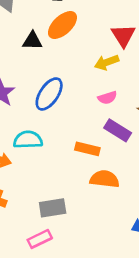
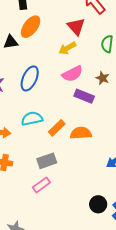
pink semicircle: (107, 98) -> (72, 74), size x1.5
cyan semicircle: (28, 140) -> (32, 119), moved
orange rectangle: (87, 149) -> (57, 128), moved, turned -48

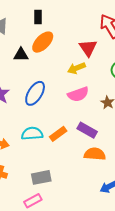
purple rectangle: (84, 96) -> (87, 130), moved
orange rectangle: (57, 128) -> (58, 134), moved
orange semicircle: (81, 133) -> (95, 154), moved

